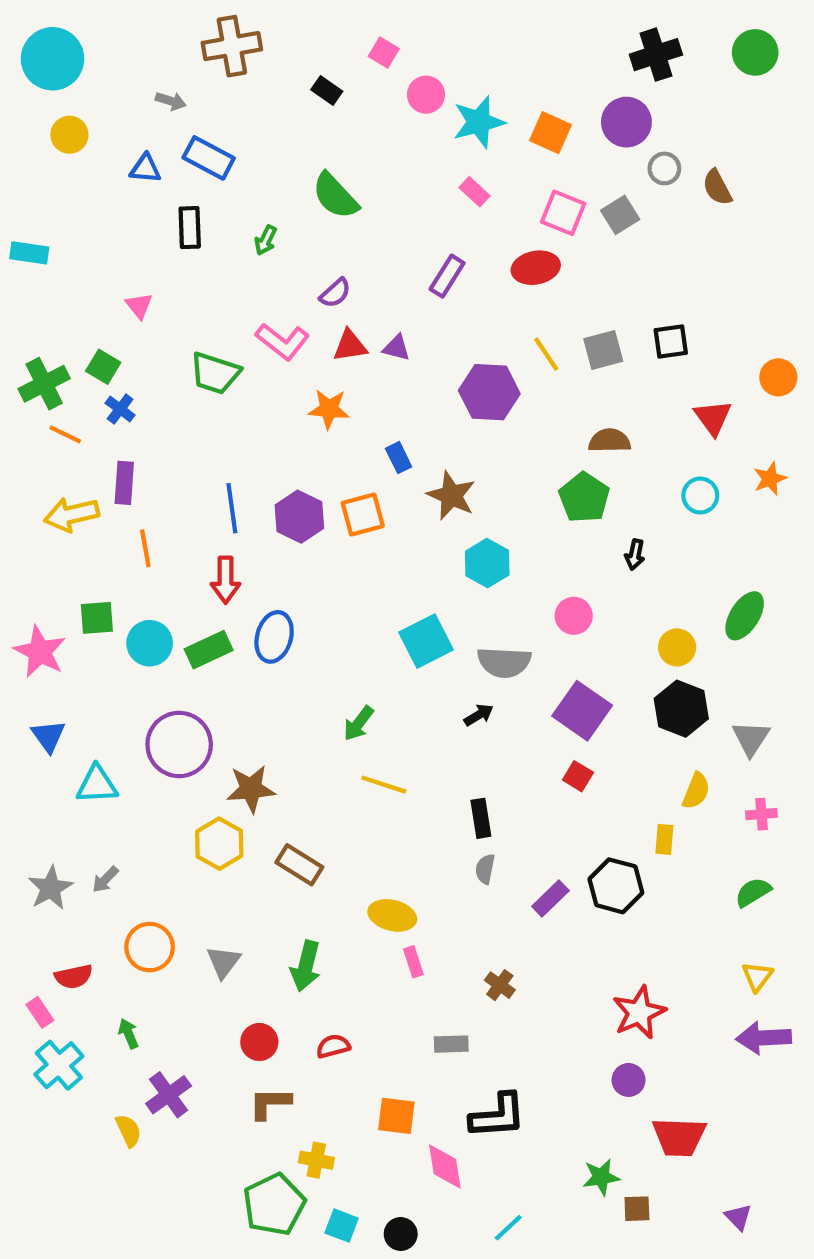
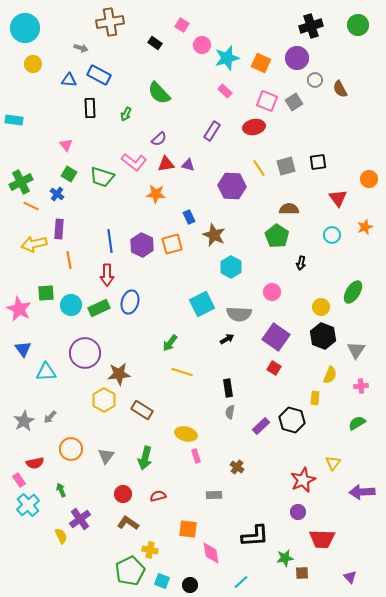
green square: (103, 367) -> (69, 174), moved
yellow triangle: (757, 977) -> (333, 463), moved
brown L-shape: (270, 1103) -> (128, 523), turned 35
black L-shape: (498, 1116) -> (255, 536), moved

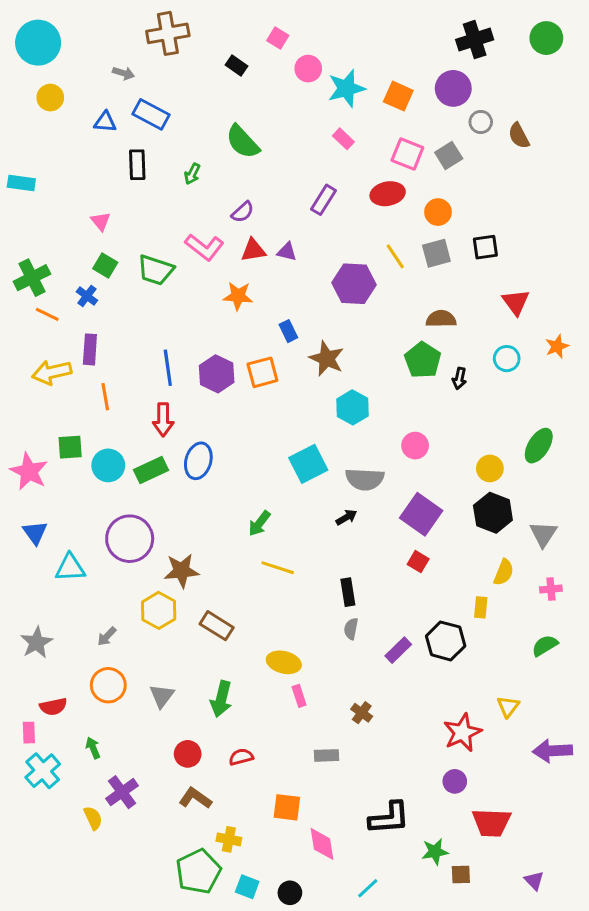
orange circle: (369, 179) -> (438, 212), moved
black arrow: (301, 263) -> (459, 378), moved
gray arrow: (50, 417) -> (107, 636), moved
pink rectangle: (19, 480) -> (29, 733), turned 32

